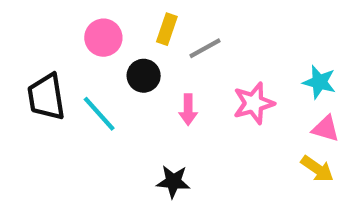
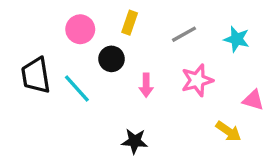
gray line: (205, 48) -> (184, 34), moved
cyan star: (319, 82) -> (237, 39), moved
yellow arrow: (317, 169) -> (228, 131), moved

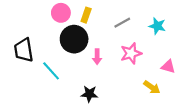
pink circle: (80, 29) -> (61, 13), moved
black circle: (112, 59) -> (74, 39), size x1.6
cyan line: (77, 89) -> (51, 71), moved

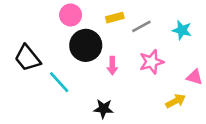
yellow rectangle: (86, 15) -> (115, 18), moved, turned 56
black trapezoid: (24, 50) -> (28, 58), turned -30
yellow arrow: (152, 87) -> (176, 101), turned -63

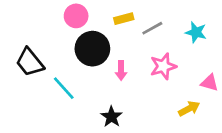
black star: (103, 109) -> (111, 117), turned 30

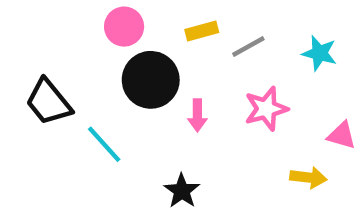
yellow arrow: (189, 109) -> (308, 178), turned 35

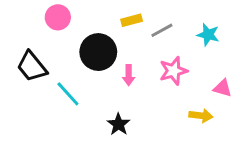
pink circle: (124, 27) -> (58, 17), moved

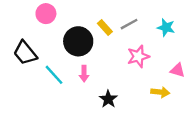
yellow rectangle: (132, 20) -> (105, 27), moved, turned 63
pink arrow: (129, 75) -> (84, 74), moved
black star: (119, 124) -> (108, 99), moved

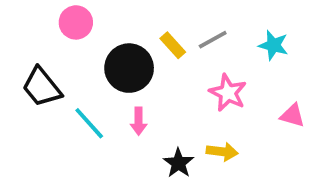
pink star: (138, 56) -> (228, 93), turned -30
yellow arrow: (160, 92) -> (222, 152), moved

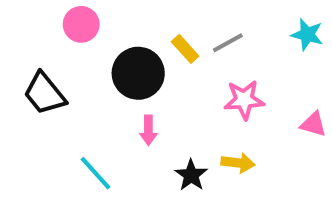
cyan star: (273, 45) -> (307, 35), moved
pink star: (228, 93) -> (244, 100), turned -30
cyan line: (89, 123) -> (95, 173), moved

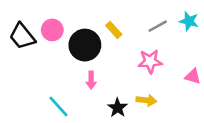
pink circle: (81, 24) -> (52, 30), moved
gray line: (228, 43) -> (158, 26), moved
black trapezoid: (45, 94) -> (22, 36), moved

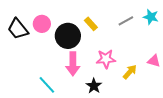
pink star: (150, 61) -> (106, 59), moved
pink arrow: (91, 80) -> (73, 64), size x1.6
yellow arrow: (146, 100) -> (130, 72), moved, turned -56

